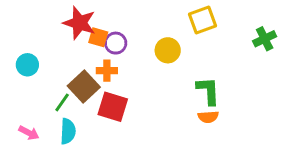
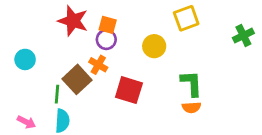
orange square: (98, 37) -> (108, 25), moved
orange cross: (107, 71) -> (98, 65), turned 30
green line: (62, 102) -> (57, 94), turned -30
red square: (113, 107) -> (129, 90), moved

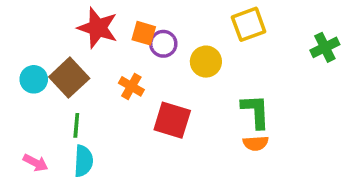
purple circle: (106, 40) -> (163, 44), moved
brown square: (77, 79) -> (69, 78), moved

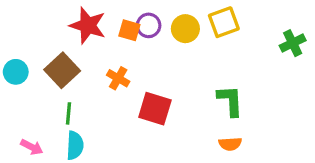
purple circle: (163, 44) -> (149, 25), moved
yellow circle: (206, 62) -> (185, 29), moved
cyan circle: (34, 79) -> (16, 72), moved
orange semicircle: (256, 143) -> (230, 144), moved

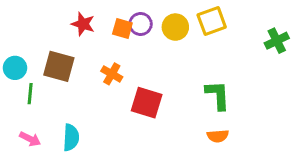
red star: (88, 25) -> (83, 24), size x0.7
brown square: (62, 70) -> (59, 66), turned -32
green line: (69, 113) -> (30, 94), moved

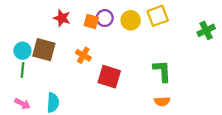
cyan circle: (15, 68) -> (22, 51), moved

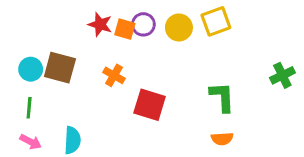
red star: (62, 18) -> (100, 24), moved
green cross: (206, 30) -> (282, 75), moved
green line: (22, 70) -> (29, 108), moved

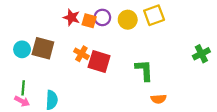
green L-shape: (222, 97) -> (144, 70), moved
red square: (150, 105) -> (99, 61), moved
green line: (29, 108) -> (23, 88), moved

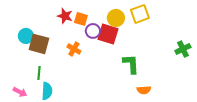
purple circle: (102, 17) -> (93, 31), moved
cyan circle: (22, 49) -> (26, 36), moved
red square: (99, 61) -> (108, 34), moved
green line: (23, 88) -> (39, 73), moved

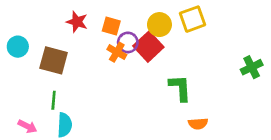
red star: (65, 16) -> (77, 22), moved
red square: (108, 34) -> (148, 47), turned 30
cyan circle: (26, 36) -> (18, 47), moved
orange cross: (74, 49) -> (117, 52), moved

